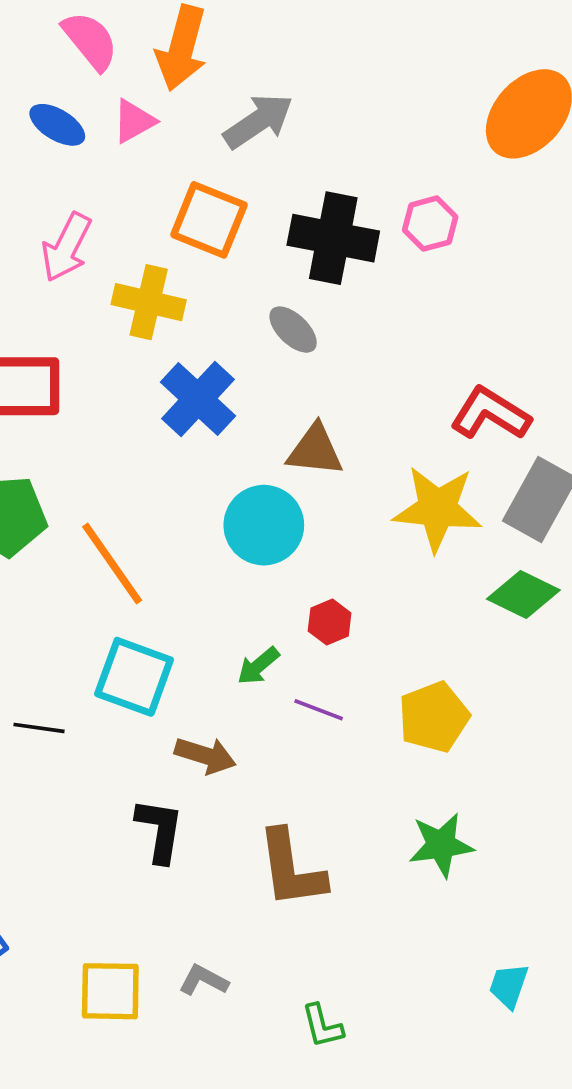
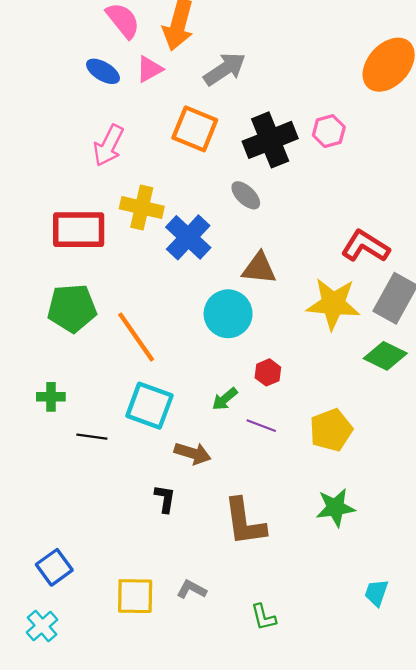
black cross: (333, 238) -> (270, 140), turned -33
yellow cross: (149, 302) -> (142, 207), moved
black L-shape: (160, 830) -> (165, 499), size x0.7

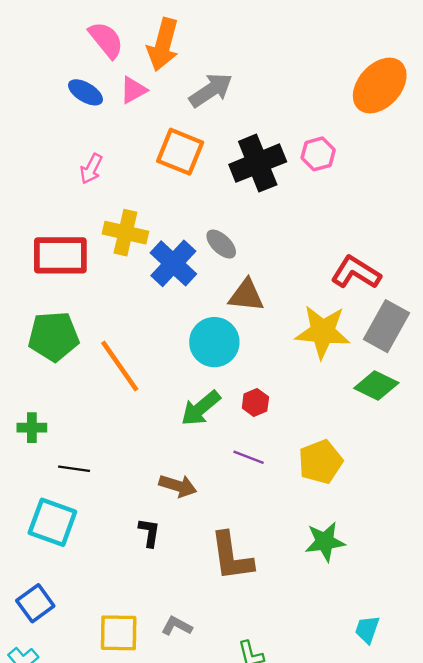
pink arrow: (108, 145) -> (91, 169), size x0.7
gray ellipse: (246, 195) -> (221, 244), moved
green arrow: (225, 399) -> (201, 408), moved, size x1.5
cyan square: (149, 406) -> (52, 522), moved

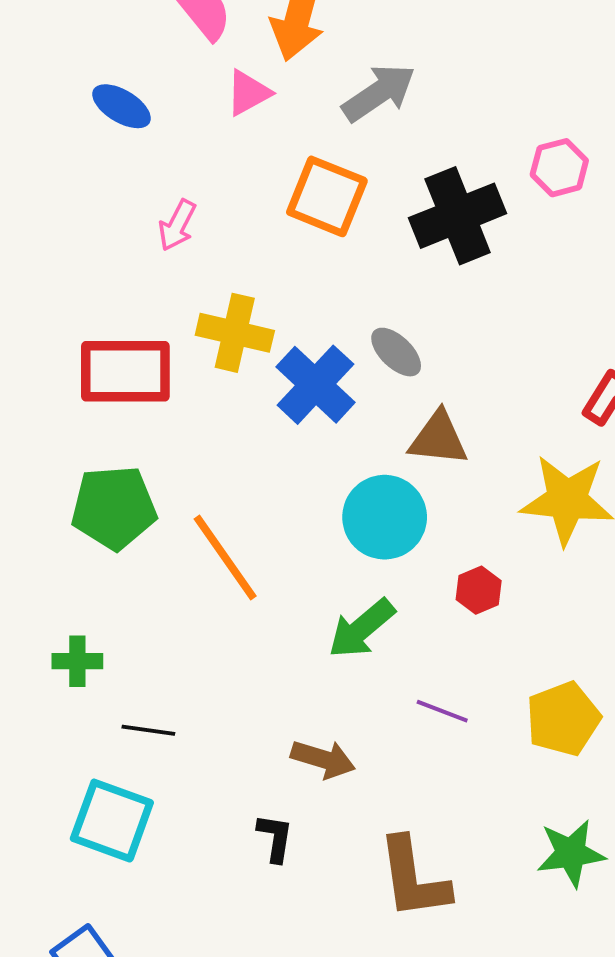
blue ellipse: (85, 92) -> (121, 106), moved
pink hexagon: (318, 154) -> (559, 168), moved
red hexagon: (255, 403) -> (479, 590), moved

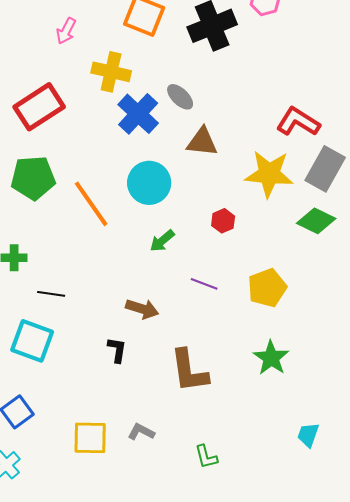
yellow cross: (235, 333) -> (111, 72), moved
red rectangle: (125, 371) -> (39, 107), turned -33
cyan circle: (385, 517) -> (149, 183), moved
green arrow: (362, 629) -> (162, 241), size x0.7
green star: (571, 853) -> (271, 358), turned -30

